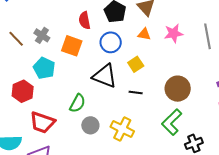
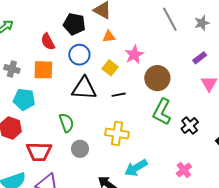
pink star: (174, 33) -> (134, 55), moved
green semicircle: (77, 103) -> (66, 123), turned -30
gray circle: (90, 125) -> (80, 149), moved

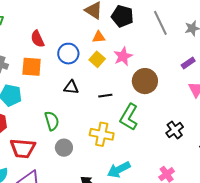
black pentagon: (74, 24) -> (122, 16), moved
yellow square: (110, 68) -> (97, 59), moved
black triangle: (84, 88) -> (71, 87), size x0.6
green L-shape: (162, 112) -> (129, 117), moved

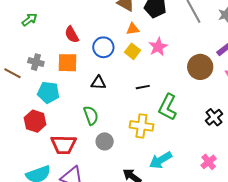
brown circle: (145, 81) -> (200, 67), moved
black triangle: (71, 87) -> (98, 83), moved

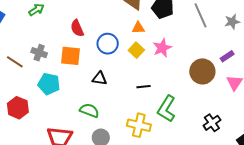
green semicircle: (91, 115) -> (89, 110), turned -54
red hexagon: (35, 121) -> (18, 108), moved

